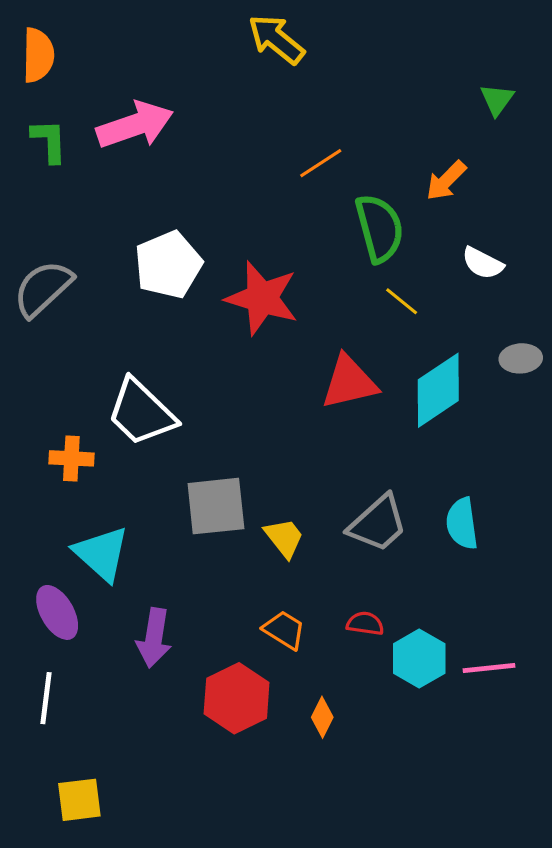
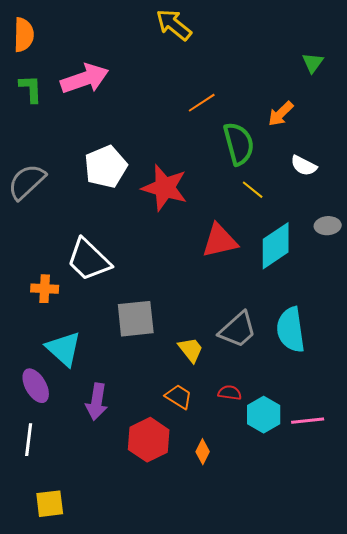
cyan semicircle: (462, 524) -> (291, 330), size x1.4
yellow trapezoid: (284, 538) -> (191, 350), moved

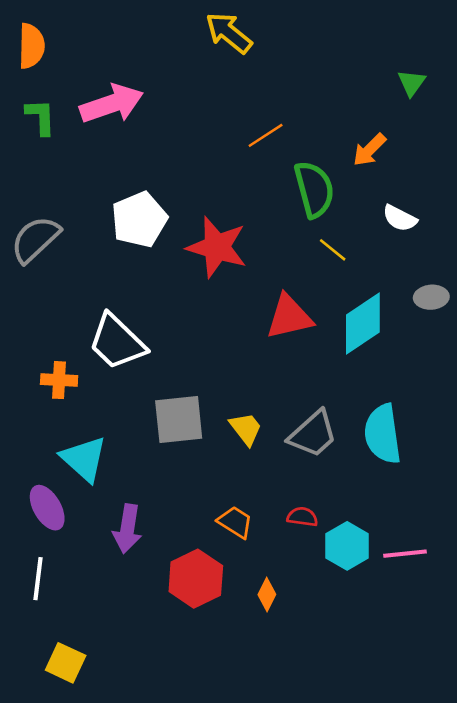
yellow trapezoid: (191, 350) -> (246, 429), moved
yellow square: (50, 504) -> (66, 663), turned 32

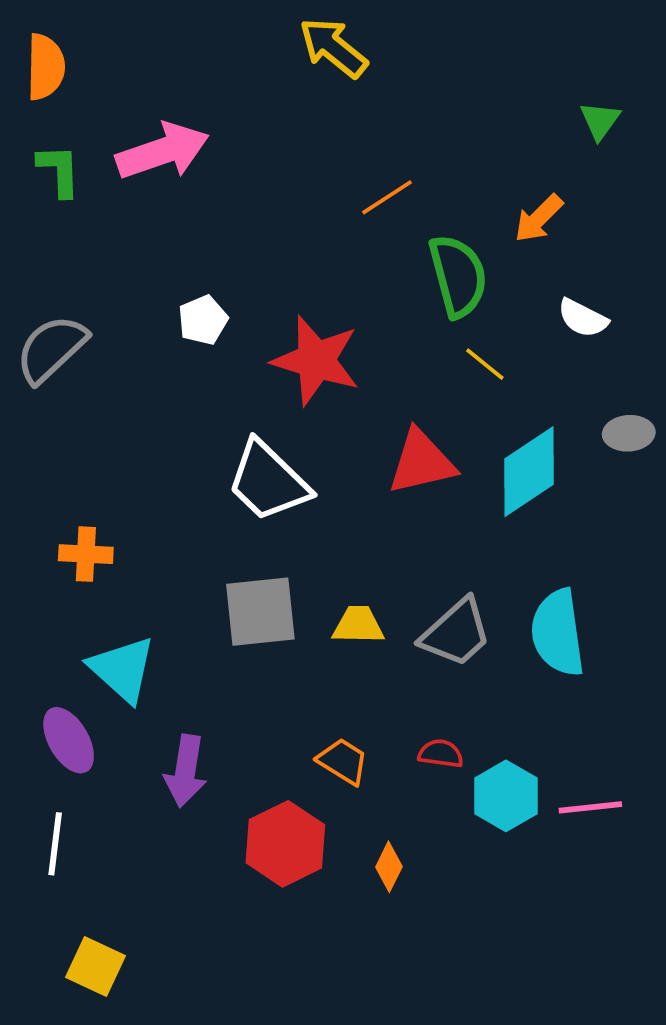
white pentagon: (139, 220) -> (203, 320), size x0.6
white trapezoid: (117, 342) -> (268, 481), moved
yellow trapezoid: (246, 429) -> (358, 625), turned -51

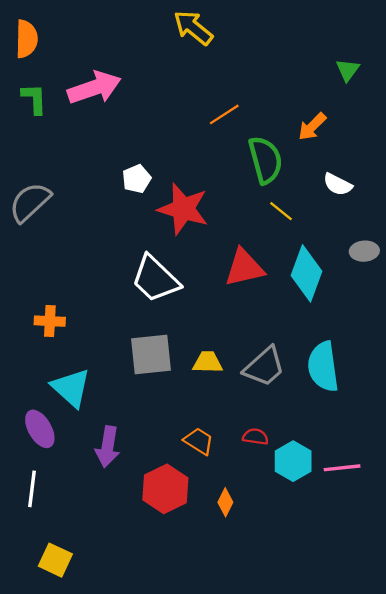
white pentagon: (203, 320) -> (137, 179), moved
cyan diamond: (529, 472) -> (307, 273), turned -36

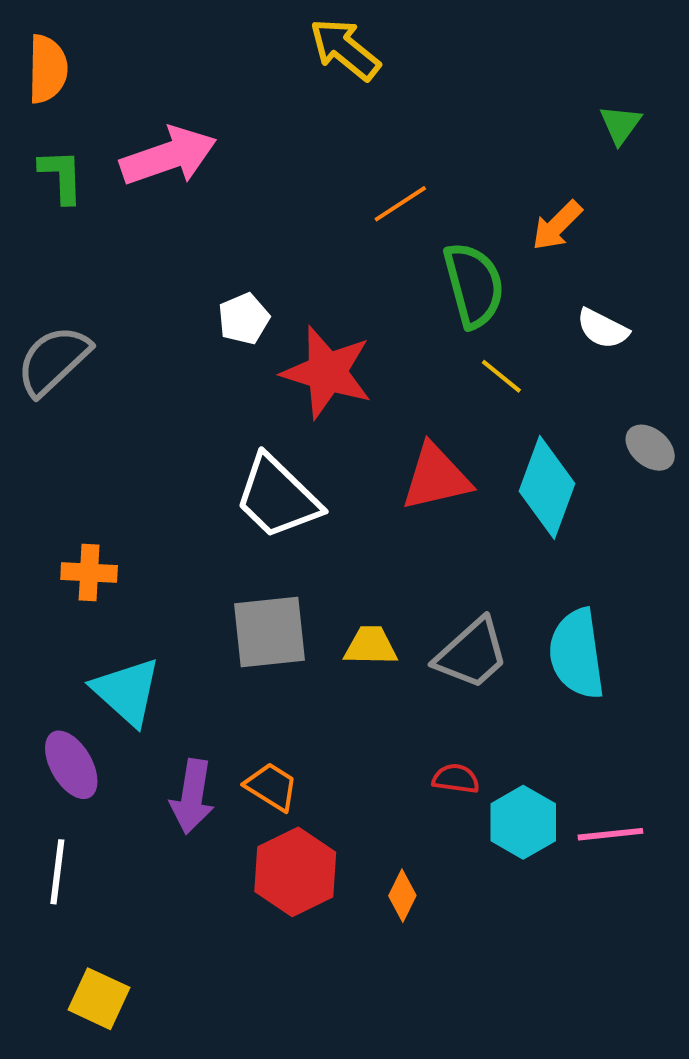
gray ellipse: (364, 251) -> (650, 448), turned 44
orange trapezoid: (199, 441) -> (271, 787), moved

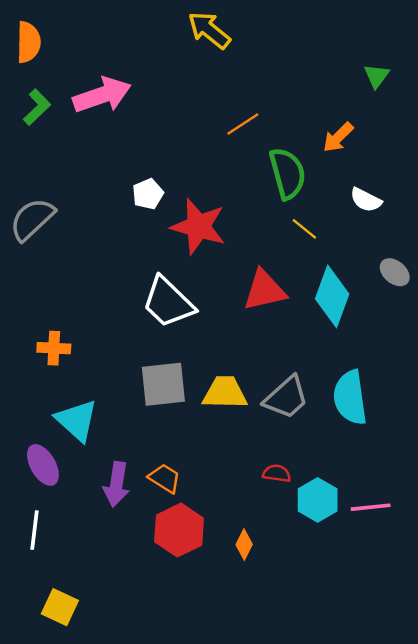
green L-shape: (61, 176) -> (37, 107), turned 48
yellow trapezoid: (371, 646) -> (225, 393), size x1.4

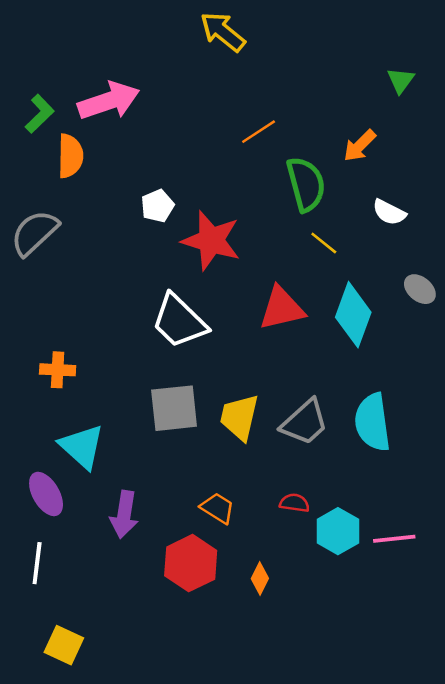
orange semicircle: (29, 42) -> (70, 156), moved
yellow trapezoid: (225, 393) -> (239, 417), turned -78
orange trapezoid: (165, 478) -> (218, 508), moved

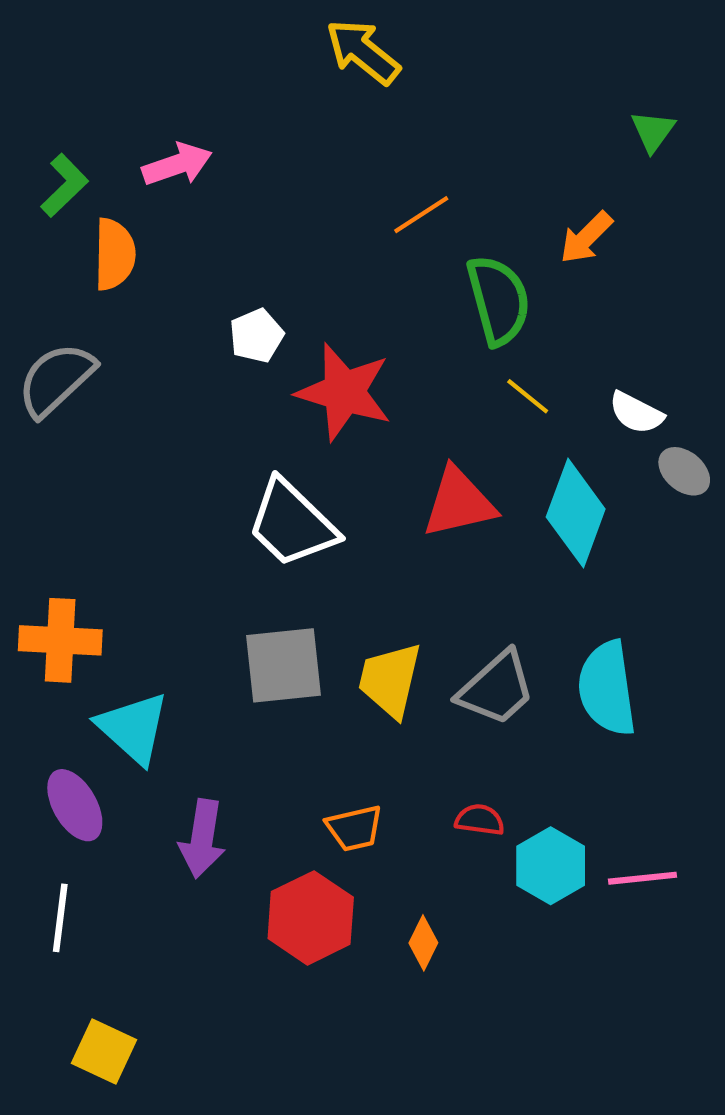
pink arrow: (109, 101) -> (177, 165), size x0.7
white semicircle: (389, 212) -> (636, 413), moved
orange cross: (58, 370) -> (60, 640), moved, size x1.4
orange trapezoid: (218, 508) -> (354, 828), turned 135

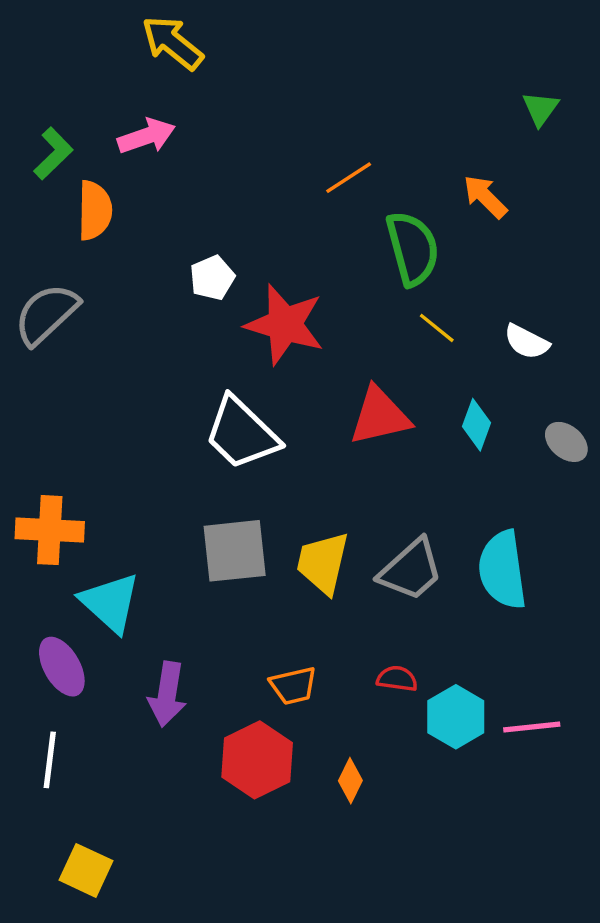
yellow arrow: (363, 52) -> (172, 43), moved
orange arrow: (586, 238) -> (485, 197), turned 90
gray ellipse: (684, 471) -> (566, 442), moved
cyan diamond: (576, 513) -> (477, 425), size x0.6

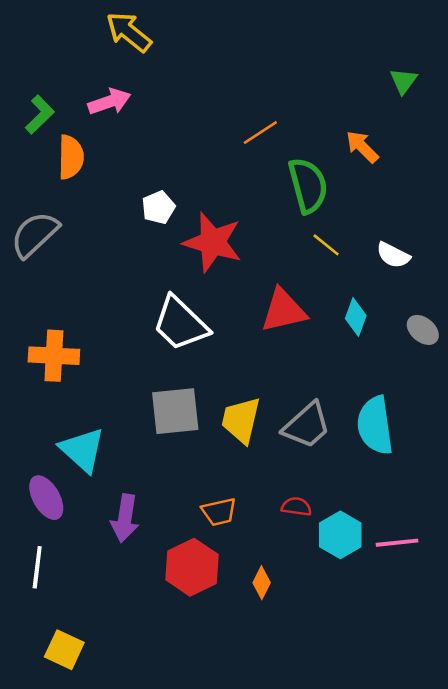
orange cross: (50, 530) -> (54, 356), moved

